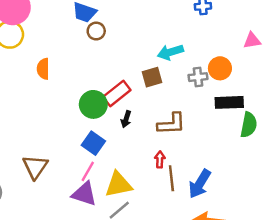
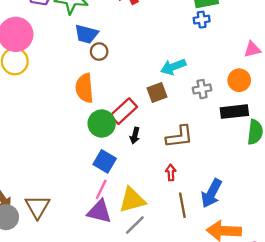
orange circle: (220, 68) -> (239, 80), moved
orange semicircle: (43, 69) -> (84, 88), moved, size x1.4
brown triangle: (35, 167) -> (37, 207), moved
brown line: (171, 178) -> (182, 205), moved

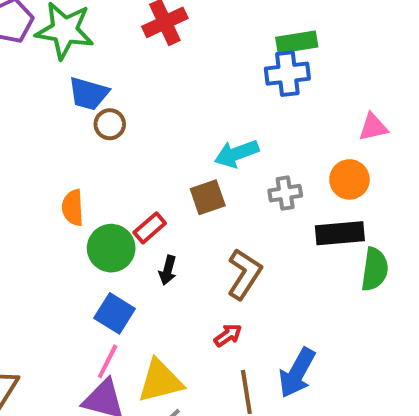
blue cross: (202, 20) -> (287, 74), size x1.5
orange semicircle: (84, 88) -> (73, 208), moved, size x0.7
red rectangle: (124, 111) -> (150, 228), size x0.7
brown L-shape: (179, 137) -> (244, 274), turned -52
red arrow: (171, 172) -> (228, 335), turned 56

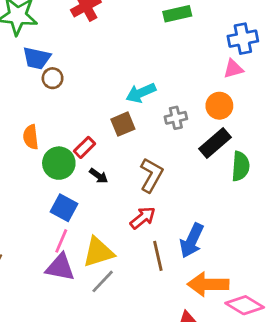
blue cross: (287, 74) -> (243, 39), moved
black rectangle: (340, 233) -> (215, 143), turned -32
black arrow: (168, 270) -> (99, 176), turned -66
red arrow: (228, 335) -> (143, 218), size x1.4

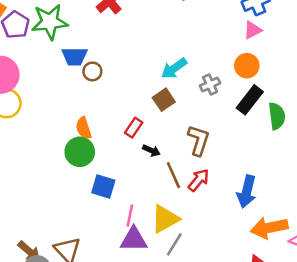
green circle: (59, 163) -> (80, 152), moved
blue square: (64, 208) -> (103, 186), moved
brown line: (158, 256) -> (173, 175), moved

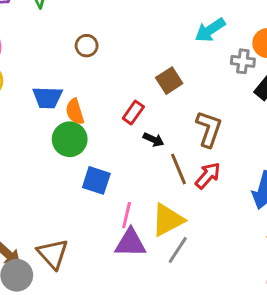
blue trapezoid: (75, 56) -> (47, 97), moved
cyan arrow: (174, 68) -> (210, 30), moved
gray cross: (210, 84) -> (243, 61), moved, turned 30

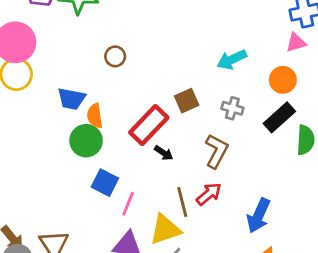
gray cross: (243, 61) -> (232, 108), moved
red rectangle: (133, 112) -> (149, 125), size x1.8
brown line: (179, 169) -> (182, 202), moved
pink line: (127, 215) -> (128, 204), moved

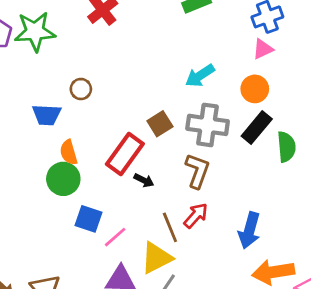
blue trapezoid: (71, 99) -> (47, 115), moved
gray cross: (232, 108) -> (208, 125), size x1.8
pink line: (128, 204) -> (115, 237), turned 35

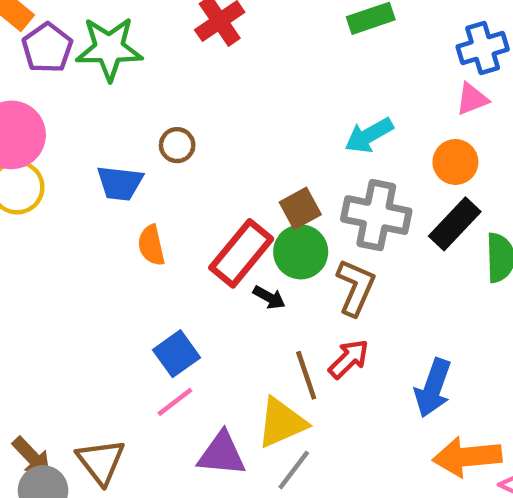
green circle: (63, 179) -> (301, 252), moved
blue square: (88, 219) -> (176, 354), turned 32
pink line: (115, 237) -> (175, 402), moved

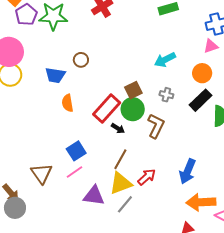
gray cross: (376, 215) -> (166, 95), size x0.5
red arrow: (349, 359) -> (147, 177), moved
brown line: (306, 375) -> (120, 159), moved, turned 45
brown triangle: (101, 462) -> (42, 173), moved

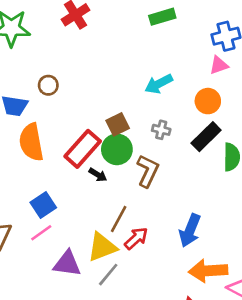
orange semicircle: (68, 103) -> (31, 142), size x1.6
brown line: (120, 159) -> (119, 219), moved

